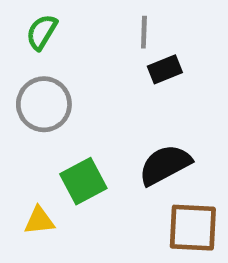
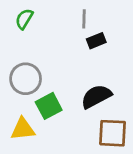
gray circle: (44, 104) -> (26, 79), moved
yellow triangle: (39, 221) -> (23, 129), size x1.4

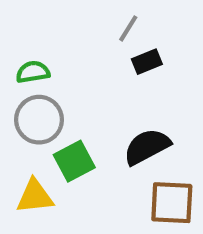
green semicircle: (24, 19) -> (33, 72), moved, turned 50
gray line: (84, 19) -> (128, 28), turned 30

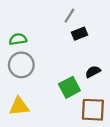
black semicircle: (147, 147) -> (93, 72), moved, size x0.6
green square: (74, 161) -> (69, 87), moved

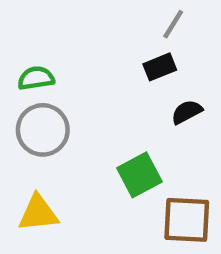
gray line: (69, 16) -> (173, 24), moved
black semicircle: (93, 72) -> (187, 112), moved

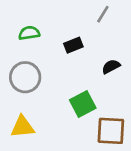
black rectangle: (160, 67) -> (73, 45), moved
green semicircle: (36, 78) -> (29, 33), moved

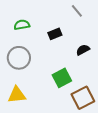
gray line: (103, 14) -> (77, 11), turned -72
brown square: (111, 131) -> (83, 98), turned -30

